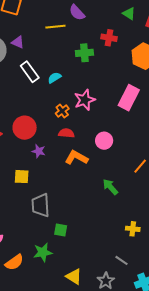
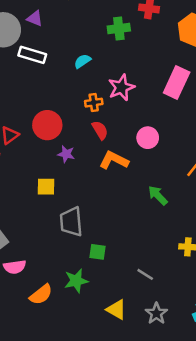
white rectangle: (30, 72) -> (32, 55), moved, turned -35
orange cross: (62, 111) -> (94, 103), turned 32
red semicircle: (66, 133) -> (100, 130), turned 56
gray line: (122, 260) -> (145, 274), moved

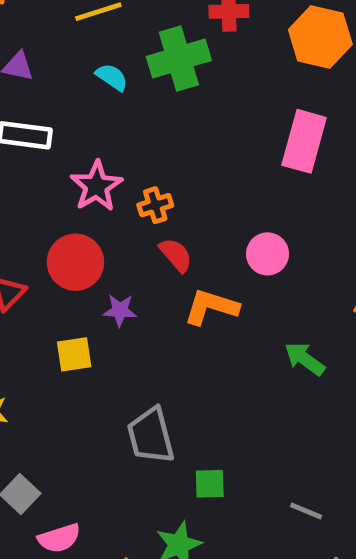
green cross: (119, 29) -> (179, 59), size x1.4
cyan semicircle: (82, 61) -> (112, 77), moved, turned 78
pink star: (121, 87) -> (96, 186), moved
yellow square: (46, 187) -> (74, 354), moved

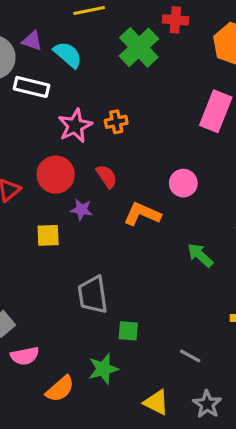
green cross: (179, 59) -> (139, 47), turned -33
cyan semicircle: (112, 77) -> (68, 55), moved, size x1.4
orange cross: (155, 205) -> (116, 122), moved
red semicircle: (176, 255) -> (107, 176), moved

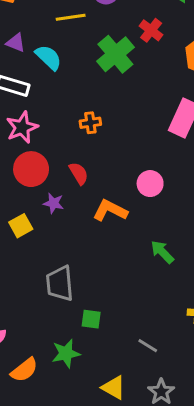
red cross: (175, 20) -> (151, 30), turned 30
pink star: (75, 126) -> (22, 127), moved
yellow square: (48, 235) -> (21, 226), turned -30

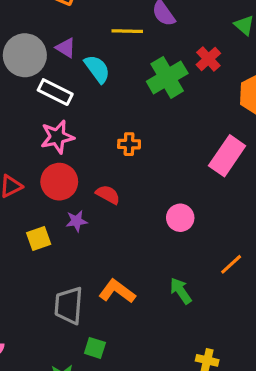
red semicircle: (79, 173) -> (108, 195), turned -40
purple star: (53, 203) -> (76, 221), turned -30
orange L-shape: (110, 210) -> (117, 291), moved

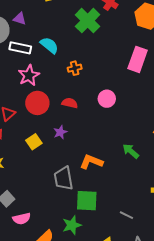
cyan semicircle: (97, 69) -> (49, 45), moved
pink circle: (180, 218) -> (107, 99), moved
purple star: (76, 221) -> (60, 132), moved
green square: (95, 348) -> (87, 201), size x1.6

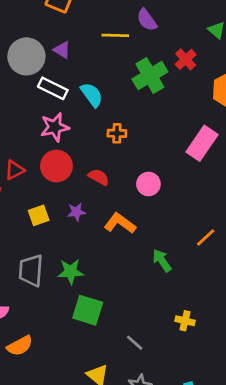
orange L-shape: (91, 162) -> (120, 223), moved
gray trapezoid: (63, 178) -> (31, 270), moved
green star: (72, 225) -> (71, 272), moved

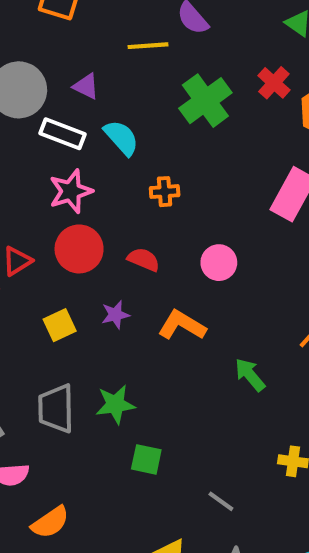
purple triangle: (62, 50) -> (86, 86), moved
red cross: (186, 59) -> (274, 83), moved
green square: (88, 310) -> (146, 459), size x0.7

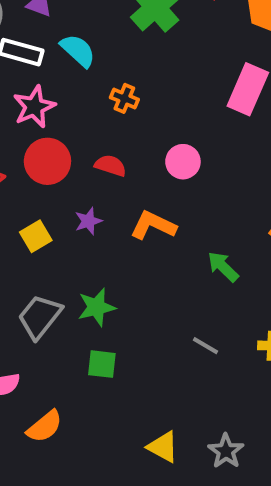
orange cross: (165, 192) -> (124, 98), turned 32
gray trapezoid: (56, 408) -> (40, 317), turned 45
green square: (146, 459) -> (102, 364), moved
gray line: (221, 501) -> (205, 346), moved

